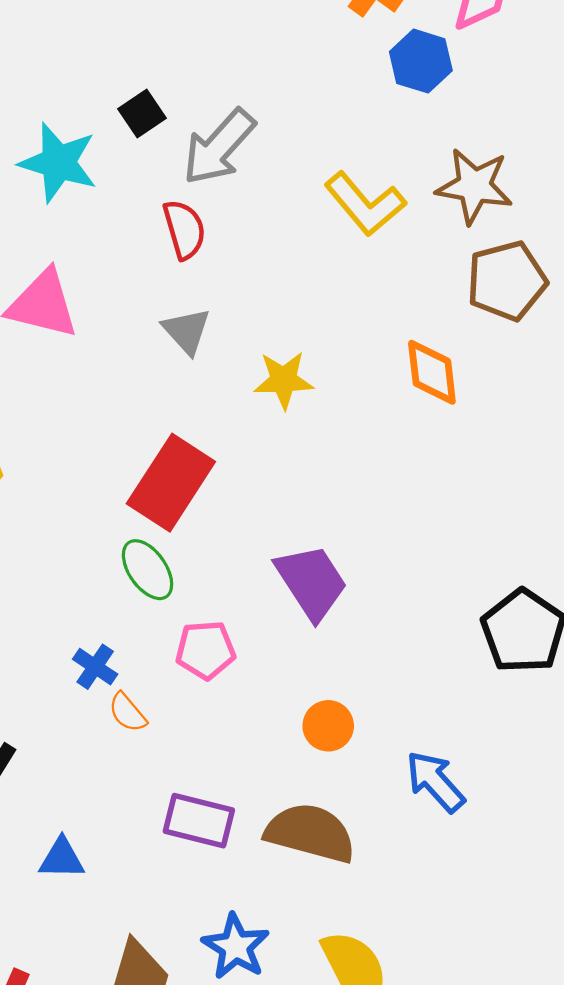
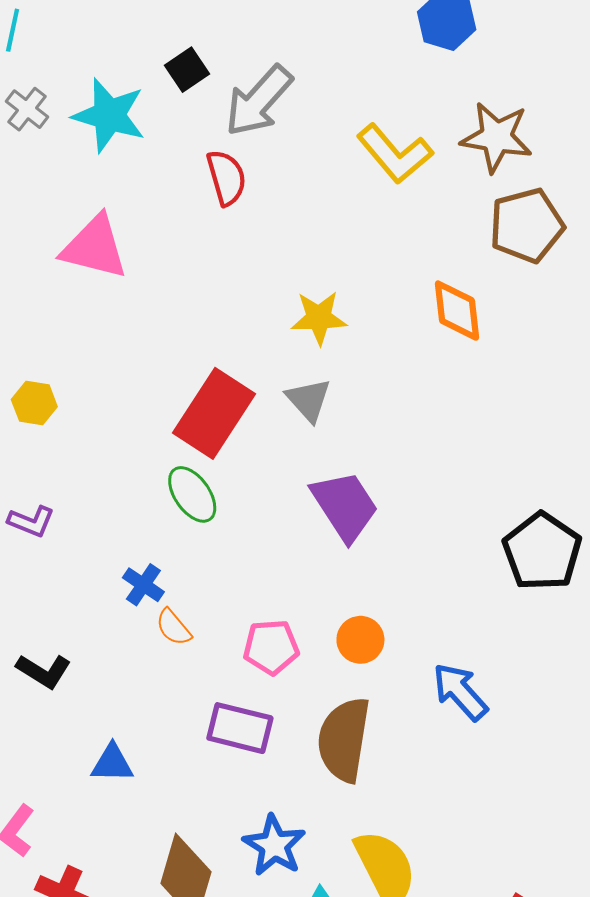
gray triangle: (187, 331) -> (309, 400), moved
pink pentagon: (206, 650) -> (271, 647), moved
brown semicircle: (310, 833) -> (344, 739), turned -96

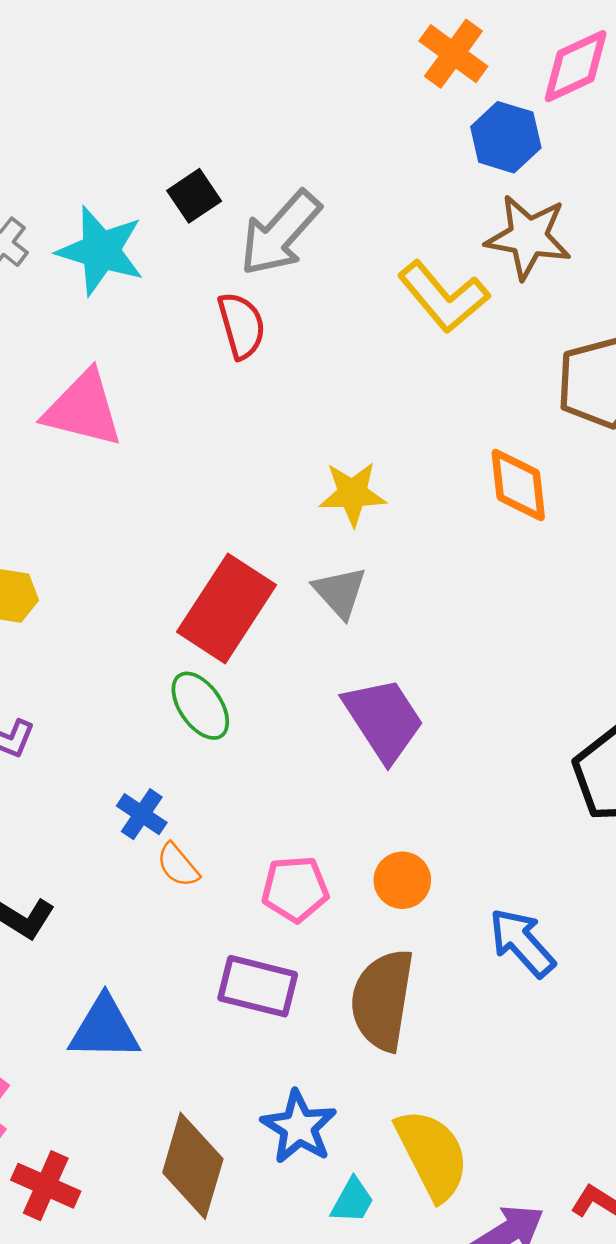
brown star: (496, 137) -> (528, 237), moved
blue triangle: (112, 763) -> (104, 1029), size x1.4

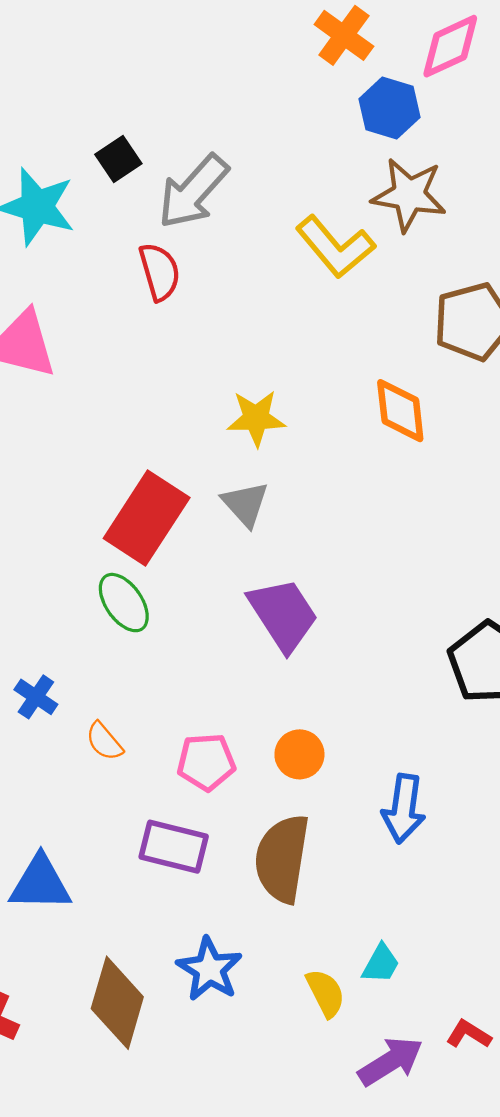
blue cross: (142, 814) -> (36, 697), moved
blue arrow: (522, 943) -> (404, 809), turned -130
yellow semicircle: (432, 1155) -> (326, 993), size x0.6
cyan trapezoid: (352, 1201) -> (381, 964), moved

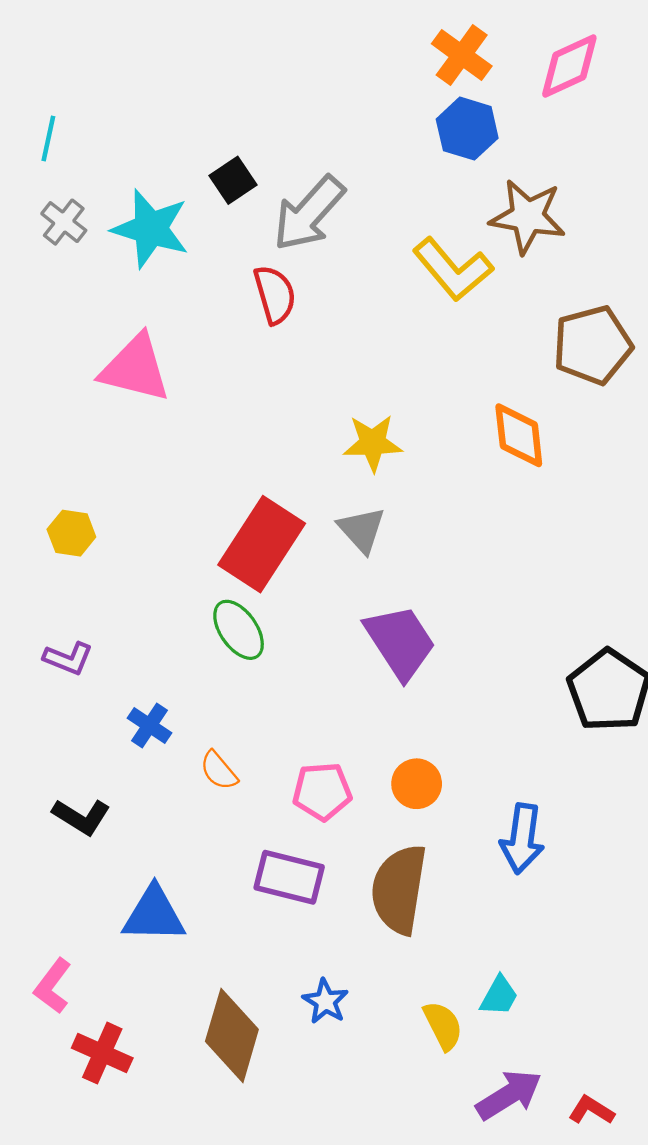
blue hexagon: (389, 108) -> (467, 129), moved
blue star: (209, 969) -> (325, 1001), size x0.7
red L-shape: (469, 1034) -> (591, 1110), moved

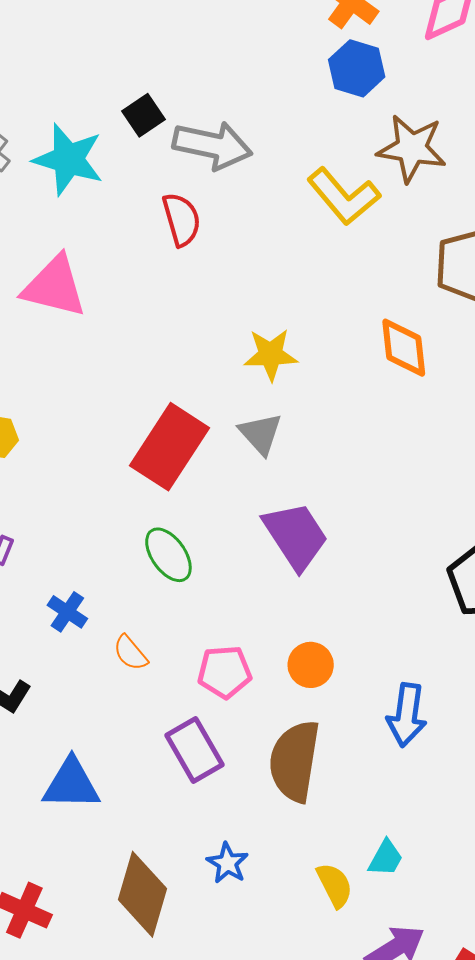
gray arrow: (309, 213) -> (213, 145), turned -120
green ellipse: (239, 630) -> (168, 555), moved
purple rectangle: (289, 877) -> (194, 750), turned 46

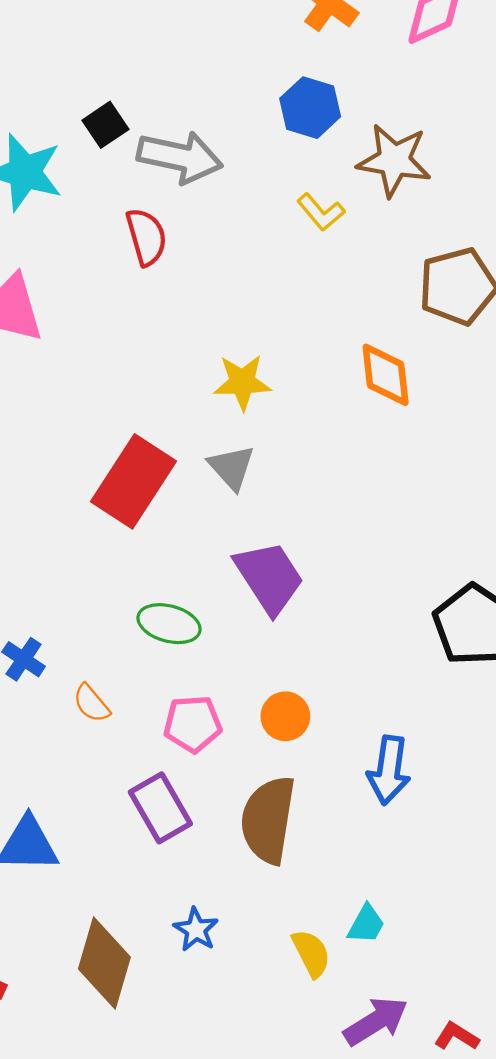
blue hexagon: (357, 68) -> (310, 108), moved
yellow L-shape: (344, 196) -> (321, 212), size x0.6
green ellipse: (168, 555) -> (169, 624), moved, turned -40

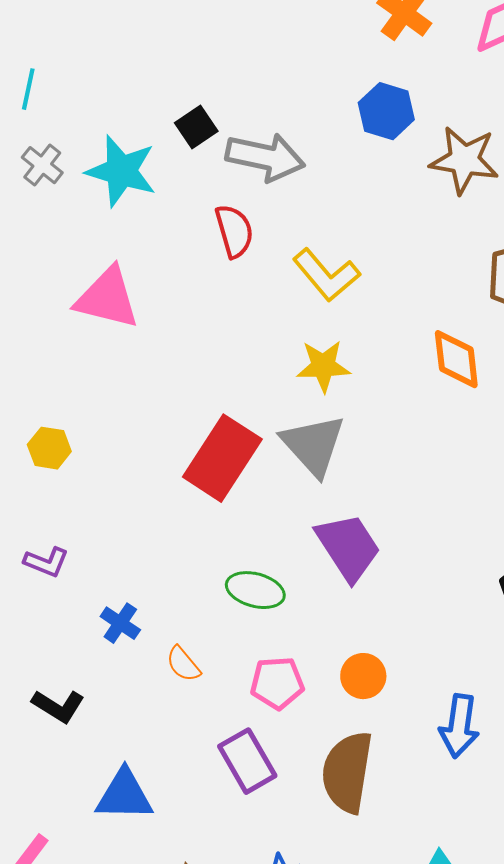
yellow L-shape: (321, 212) -> (326, 275), moved, size x1.5
gray triangle: (231, 467) -> (313, 445), size x1.5

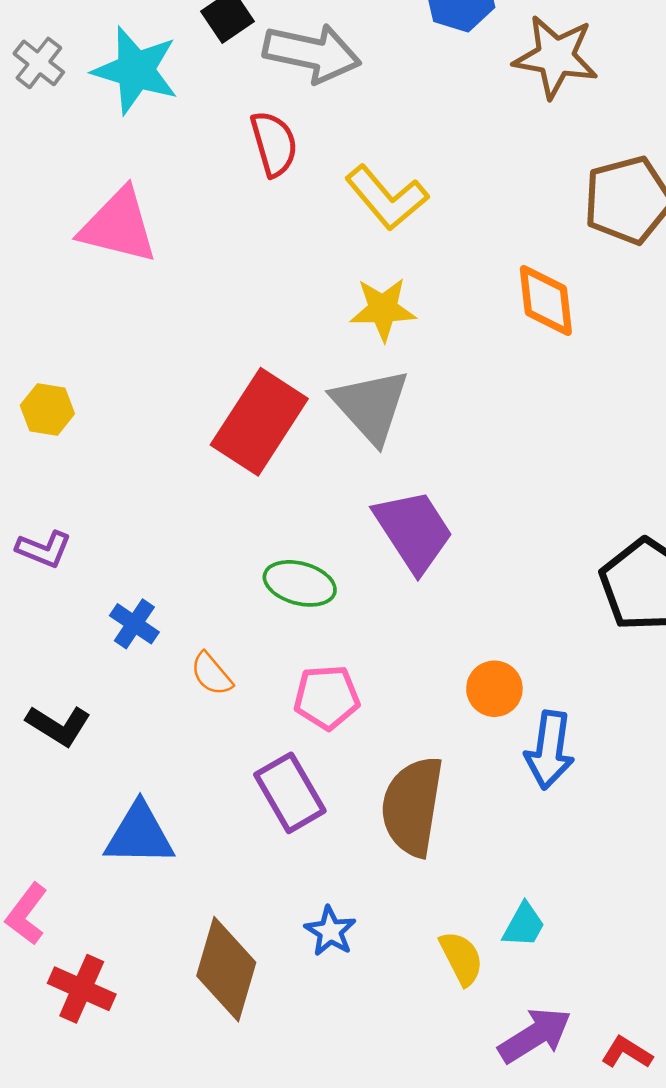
orange circle: (363, 676) -> (494, 689), moved

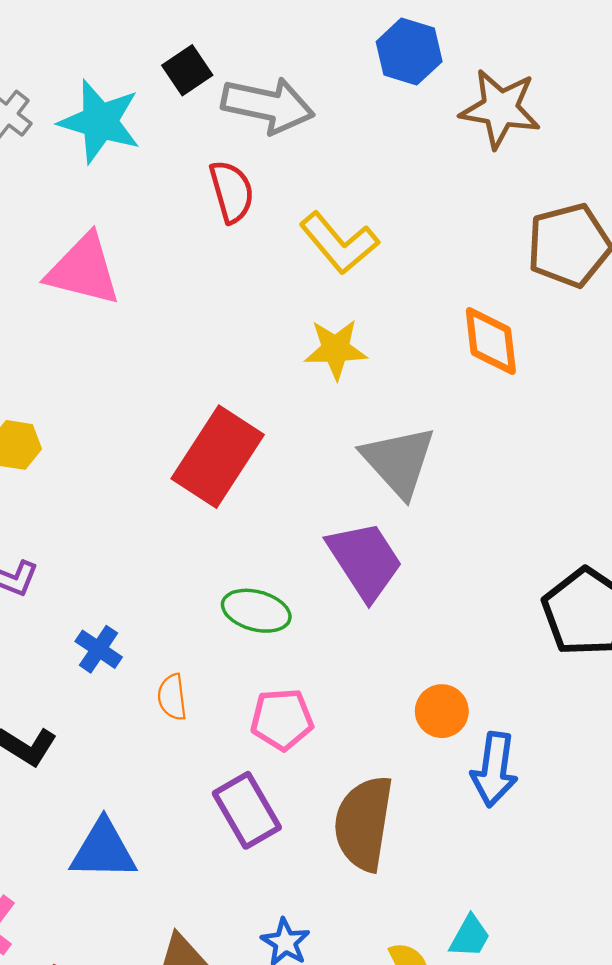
gray triangle: (371, 406) -> (399, 461), moved
orange semicircle: (212, 674) -> (172, 697), turned 33

